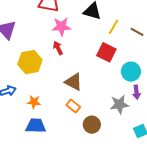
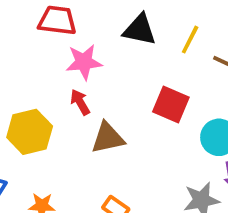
yellow line: (114, 27) -> (190, 40), moved
brown triangle: (74, 82) -> (108, 138), moved, turned -36

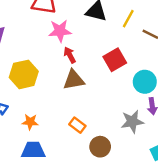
red arrow: (80, 102) -> (70, 55), moved
red square: (171, 104) -> (115, 60), turned 35

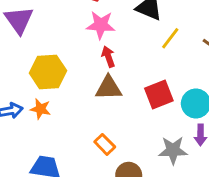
yellow line: (128, 19) -> (170, 38), moved
red square: (115, 60) -> (159, 94), moved
orange star: (30, 122) -> (40, 109), moved

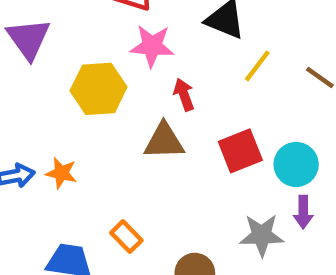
red arrow: (108, 57) -> (184, 95), moved
yellow hexagon: (48, 72) -> (99, 89), moved
orange rectangle: (105, 144) -> (126, 237), moved

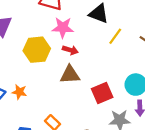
red arrow: (184, 95) -> (70, 50), moved, turned 128
red square: (240, 151) -> (102, 93), moved

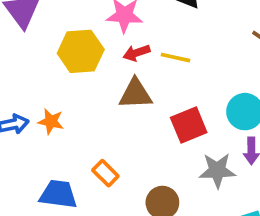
yellow line: (115, 36) -> (176, 58), moved, turned 66
red arrow: (70, 50) -> (137, 53), turned 144

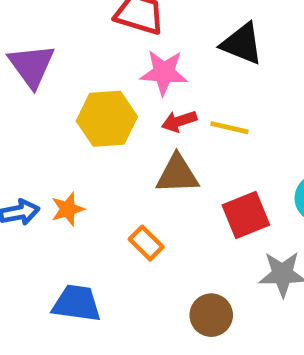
orange star: (51, 121) -> (68, 209), turned -30
orange rectangle: (105, 173) -> (146, 243), moved

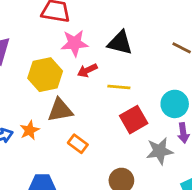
black triangle: (242, 44) -> (120, 43), moved
yellow line: (229, 128) -> (119, 87), moved
brown triangle: (177, 174) -> (60, 110), moved

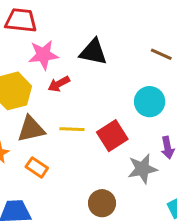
yellow line: (119, 87) -> (72, 129), moved
cyan circle: (175, 104) -> (150, 102), moved
orange rectangle: (78, 144) -> (37, 167), moved

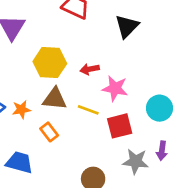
black triangle: (93, 52) -> (127, 26), moved, turned 45
pink star: (43, 55) -> (115, 88), moved

